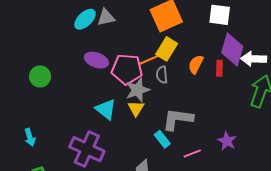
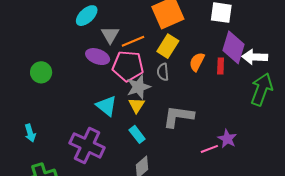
gray triangle: (106, 17) -> (110, 35), moved, turned -48
orange line: (151, 59) -> (133, 41), moved
cyan rectangle: (162, 139) -> (137, 134), moved
pink line: (192, 154) -> (209, 149), moved

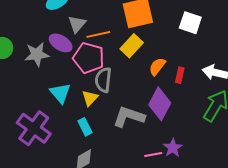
purple diamond: (233, 47) -> (160, 104), moved
gray semicircle: (163, 72) -> (103, 80), moved, size x1.4
gray star: (138, 87) -> (37, 54), moved

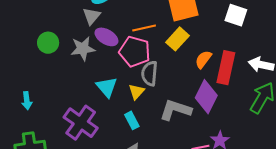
gray triangle: (77, 24) -> (92, 16), moved
red rectangle: (180, 75) -> (226, 68), size x2.0

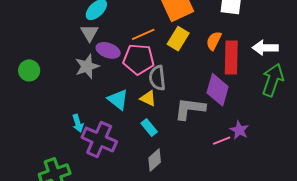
green circle: (48, 43) -> (29, 70), moved
orange semicircle: (203, 59) -> (214, 41), moved
yellow triangle: (136, 92) -> (148, 98), turned -36
cyan arrow: (27, 101) -> (78, 123), moved

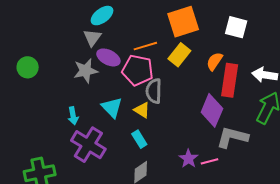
gray L-shape: (190, 109) -> (232, 137), moved
cyan arrow: (78, 123) -> (73, 116), moved
purple star: (239, 130) -> (189, 159), moved

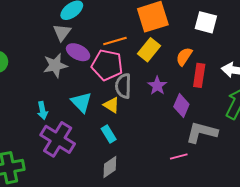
red rectangle: (230, 80) -> (199, 75), size x0.7
purple diamond: (212, 110) -> (181, 105), size x0.7
purple star: (189, 159) -> (157, 86), moved

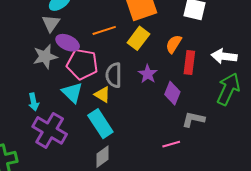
pink pentagon: (107, 65) -> (82, 64), moved
gray L-shape: (202, 132) -> (193, 119), size x0.7
cyan rectangle: (109, 134) -> (100, 124), size x1.6

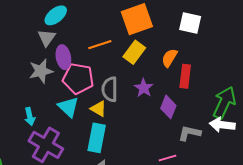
purple ellipse: (68, 43) -> (63, 57), turned 55
white arrow: (224, 56) -> (222, 125), moved
cyan rectangle: (100, 124) -> (97, 138), turned 44

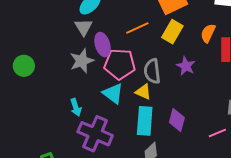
purple diamond: (168, 107) -> (177, 120), moved

